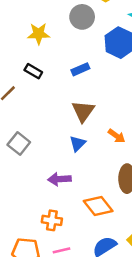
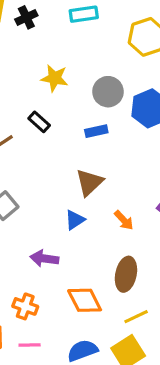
gray circle: (82, 17) -> (108, 92), moved

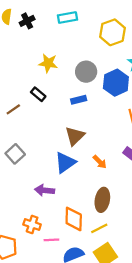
blue triangle: (75, 220) -> (65, 163), size x1.5
orange diamond: (85, 300) -> (74, 219), turned 30
yellow line: (136, 317) -> (99, 228), moved
pink line: (30, 345) -> (51, 240), moved

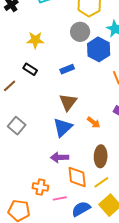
gray circle: (86, 72) -> (80, 32), moved
purple arrow: (45, 190) -> (60, 157), moved

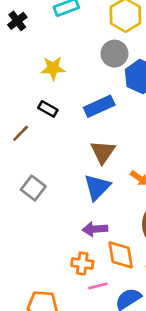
blue rectangle: (67, 69) -> (99, 106), size x1.5
orange cross: (40, 187) -> (82, 263), moved

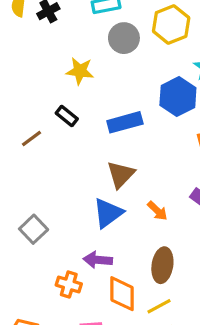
gray circle: (114, 54) -> (124, 38), moved
gray square: (33, 188) -> (34, 229), moved
orange cross: (82, 263) -> (69, 284), moved

